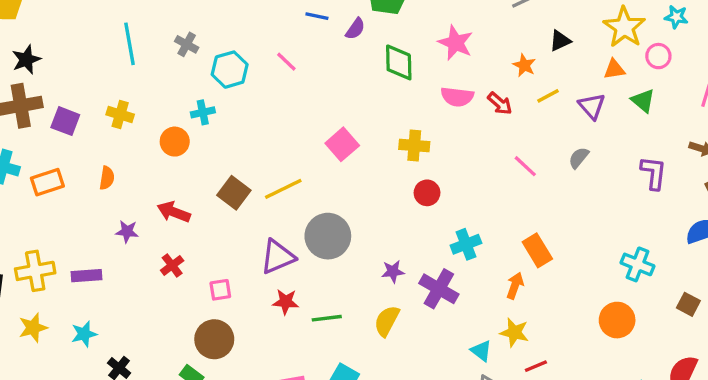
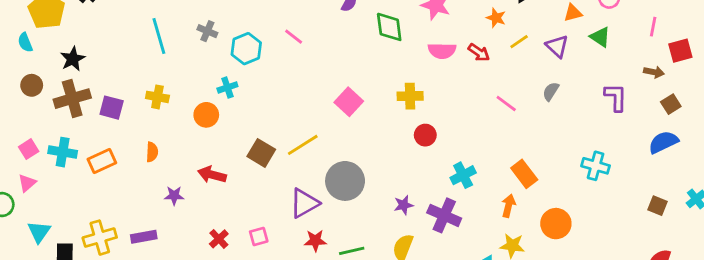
cyan cross: (638, 264) -> (596, 166), moved
red cross: (172, 265) -> (219, 239), moved
orange circle: (617, 320) -> (556, 224), moved

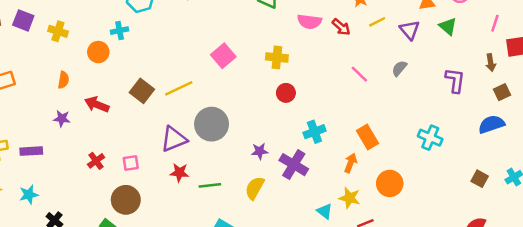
brown arrow: (654, 72) -> (491, 63), turned 63
purple square: (112, 108) -> (23, 20), moved
orange semicircle: (152, 152) -> (63, 80), moved

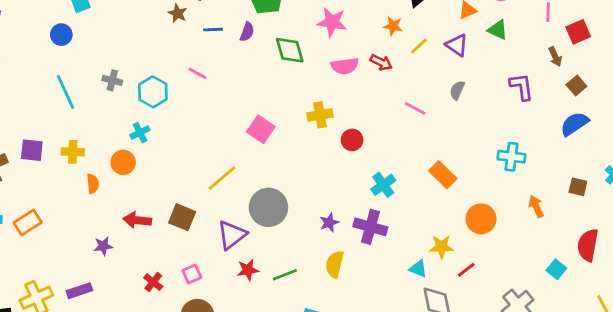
orange semicircle: (63, 80) -> (93, 184), moved
brown square: (142, 91) -> (182, 217), moved
red circle: (286, 93) -> (352, 140), moved
orange arrow: (351, 163) -> (536, 206), moved, turned -30

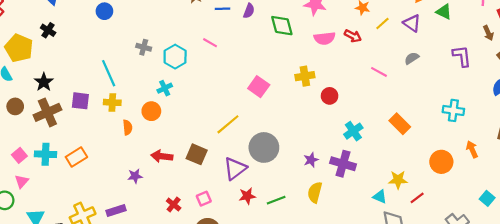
gray semicircle: (457, 90) -> (412, 58), turned 32
cyan line: (66, 92) -> (109, 73), moved
orange circle: (481, 219) -> (441, 162), moved

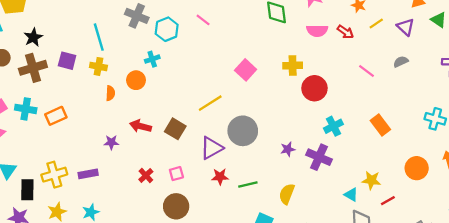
gray cross: (144, 47) -> (137, 16), size x1.5
red circle: (330, 96) -> (314, 88), size x1.5
yellow semicircle: (315, 192) -> (287, 194), moved

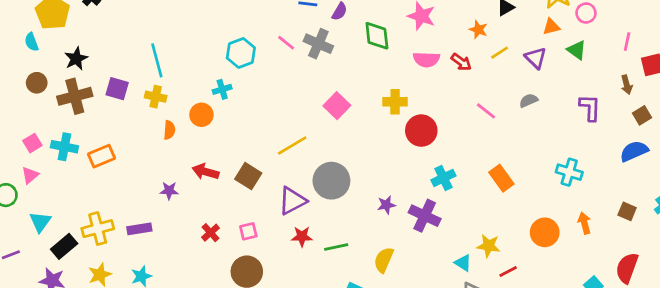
gray cross: (137, 16) -> (318, 44), moved
black rectangle: (27, 190) -> (64, 246), turned 48

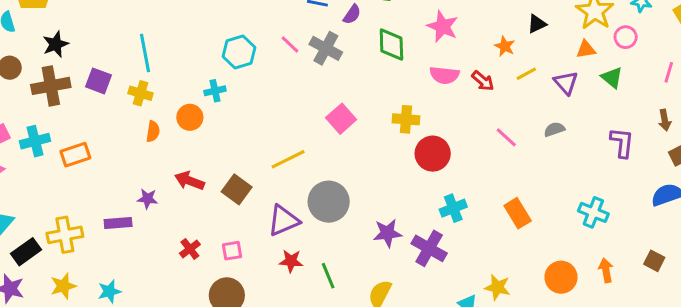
cyan cross: (64, 147) -> (35, 141), turned -30
purple star: (386, 205) -> (387, 233), size x1.4
purple rectangle: (139, 229) -> (118, 223), moved
green line: (336, 247) -> (328, 276), turned 75

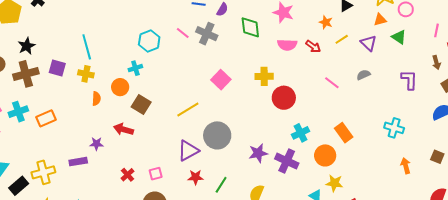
brown square: (237, 189) -> (141, 104), moved
green line: (328, 276) -> (221, 185), turned 60
orange circle: (561, 277) -> (325, 155), moved

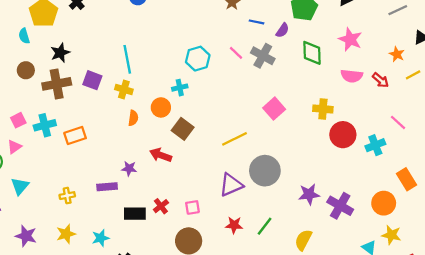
cyan cross: (301, 133) -> (375, 145), moved
yellow cross: (43, 172) -> (67, 196), size x0.6
red star: (195, 177) -> (234, 225), moved
black rectangle: (19, 186) -> (135, 214), moved, turned 36

